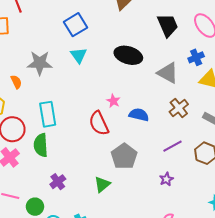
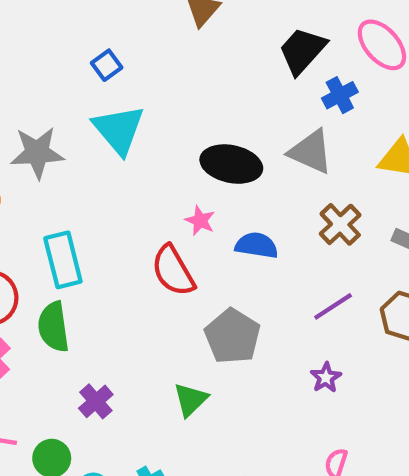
blue square: (75, 25) -> (107, 65), size x0.6
black trapezoid: (168, 25) -> (302, 51), turned -110
cyan triangle: (79, 55) -> (119, 130), size x1.5
black ellipse: (128, 55) -> (231, 164), moved
blue cross: (196, 57) -> (340, 95), moved

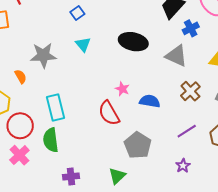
cyan triangle: (119, 130) -> (83, 44), size x0.6
black ellipse: (231, 164) -> (133, 42), moved
purple cross: (96, 401) -> (71, 176), turned 35

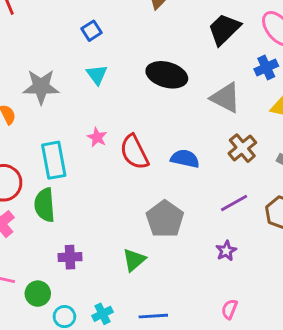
blue cross: (191, 28) -> (266, 67), moved
pink star: (122, 89) -> (97, 137), moved
red semicircle: (109, 113) -> (134, 152), moved

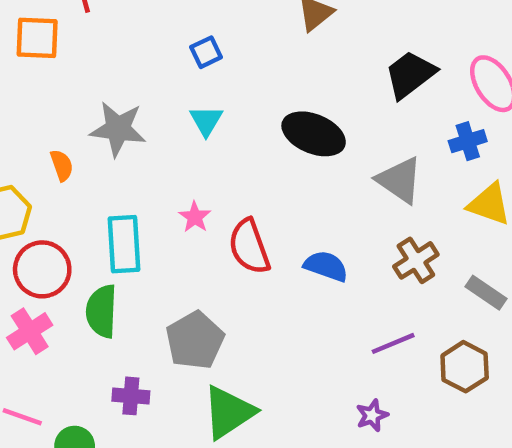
gray pentagon: (165, 219) -> (195, 340), moved
green triangle: (134, 260) -> (229, 412), size x1.5

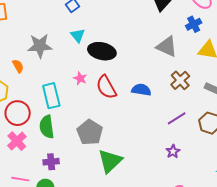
black ellipse: (314, 134) -> (102, 51), moved
purple cross: (131, 396) -> (51, 162), moved

